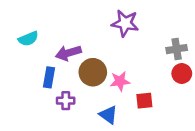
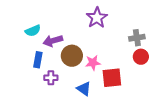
purple star: (125, 23) -> (97, 18), turned 30
cyan semicircle: (28, 39) -> (33, 31), moved
red square: (144, 101) -> (112, 78), size x1.5

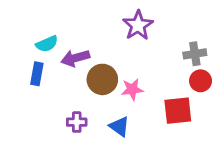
blue rectangle: (38, 60) -> (37, 74), moved
purple cross: (51, 78) -> (77, 122), moved
red square: (112, 78) -> (178, 111), moved

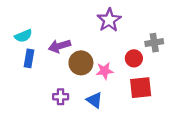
cyan semicircle: (47, 44) -> (23, 36), moved
red circle: (201, 81) -> (134, 58), moved

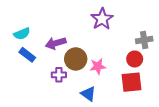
blue rectangle: (29, 58) -> (27, 55), turned -63
red circle: (134, 58) -> (135, 59), moved
purple cross: (61, 97) -> (59, 75), moved

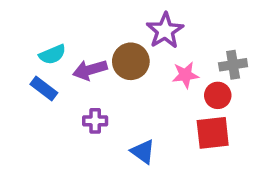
cyan semicircle: (22, 34) -> (52, 54), moved
brown circle: (76, 59) -> (131, 61), moved
pink star: (98, 66) -> (185, 75), moved

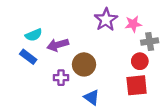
brown circle: (131, 61) -> (84, 64), moved
pink star: (185, 75) -> (133, 24), moved

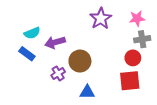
pink star: (133, 24) -> (137, 18), moved
purple cross: (61, 78) -> (58, 73), turned -32
blue triangle: (92, 97) -> (87, 92), turned -35

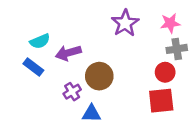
blue triangle: (87, 92) -> (92, 114), moved

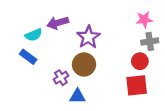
purple star: (125, 23) -> (88, 37), moved
purple arrow: (68, 53) -> (58, 23), moved

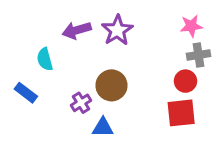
cyan semicircle: (34, 35) -> (45, 59), moved, turned 98
purple star: (88, 37) -> (117, 30), moved
blue rectangle: (28, 57) -> (26, 93), moved

